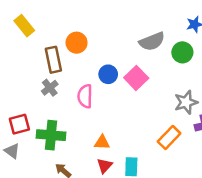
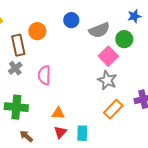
blue circle: (108, 74) -> (71, 20), moved
pink square: (136, 78) -> (108, 56), moved
gray star: (186, 102) -> (107, 80), moved, turned -30

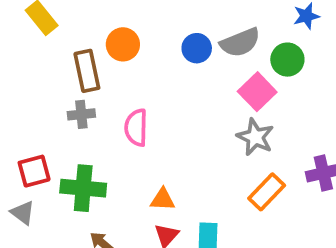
blue circle: (71, 20) -> (197, 48), moved
gray cross: (15, 68) -> (81, 114), turned 32

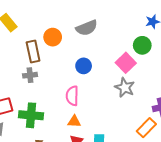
gray semicircle: (240, 42) -> (87, 28), moved
blue circle: (197, 48) -> (84, 66), moved
pink semicircle: (136, 128) -> (72, 96), moved
orange rectangle: (267, 192) -> (146, 128), moved

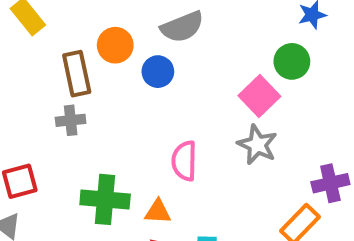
blue circle: (84, 66) -> (158, 72), moved
pink semicircle: (72, 96) -> (184, 161), moved
green cross: (31, 115) -> (105, 199), moved

